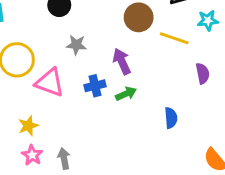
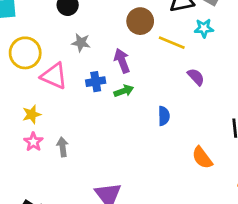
purple semicircle: (203, 73) -> (196, 77), turned -36

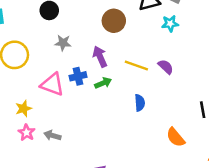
yellow line: (172, 43) -> (136, 65), moved
pink triangle: (54, 76) -> (52, 84), moved
gray arrow: (63, 147) -> (52, 135), turned -63

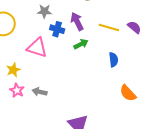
blue cross: (78, 76) -> (57, 29), moved, turned 32
orange semicircle: (176, 137) -> (128, 93), moved

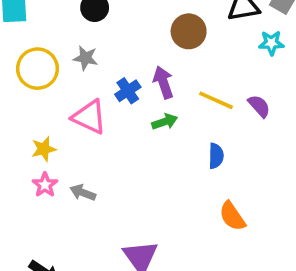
gray star: (44, 11) -> (86, 58), moved
blue cross: (57, 29) -> (128, 91), turned 32

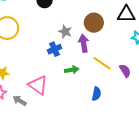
gray star: (86, 58) -> (65, 32), moved
purple arrow: (163, 82) -> (84, 43), moved
pink triangle: (89, 117) -> (38, 85), moved

